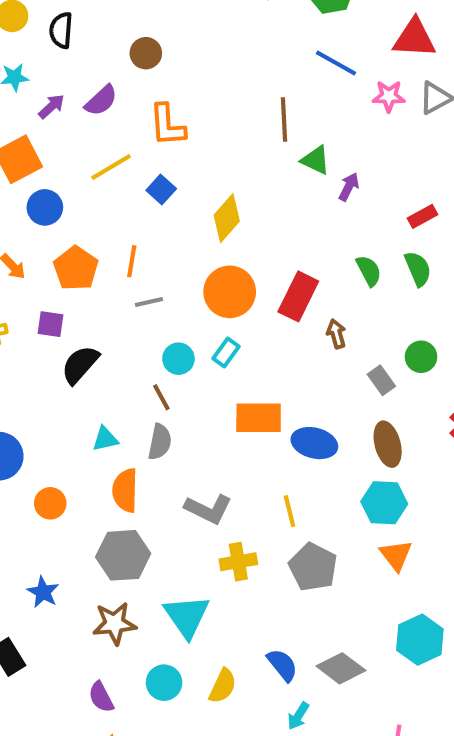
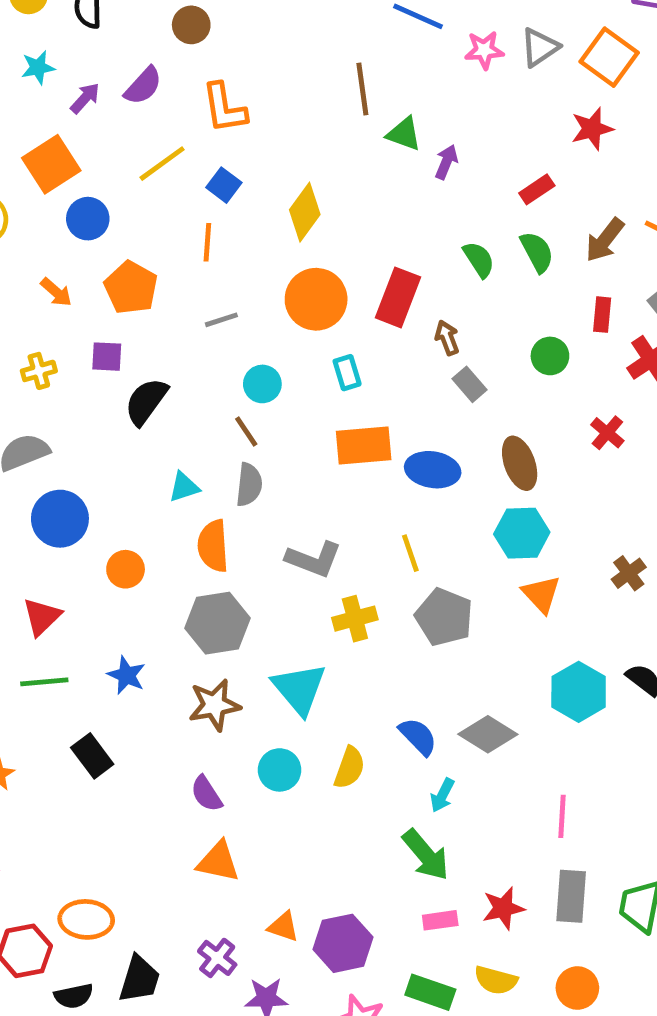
orange line: (132, 261) -> (207, 242), moved
cyan rectangle: (226, 352) -> (347, 373), moved, turned -48
gray rectangle: (381, 380) -> (469, 384), moved

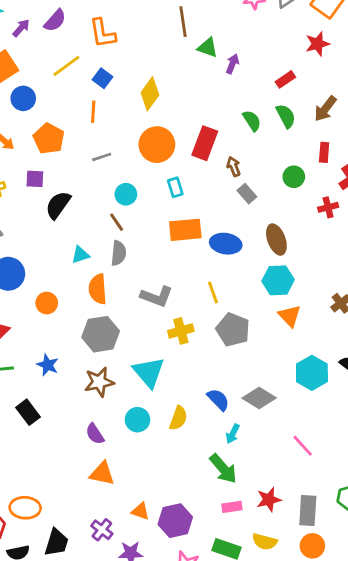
red cross: (607, 433) -> (328, 207), moved, turned 36
pink line: (562, 816) -> (303, 446), turned -45
gray rectangle: (571, 896) -> (308, 511), moved

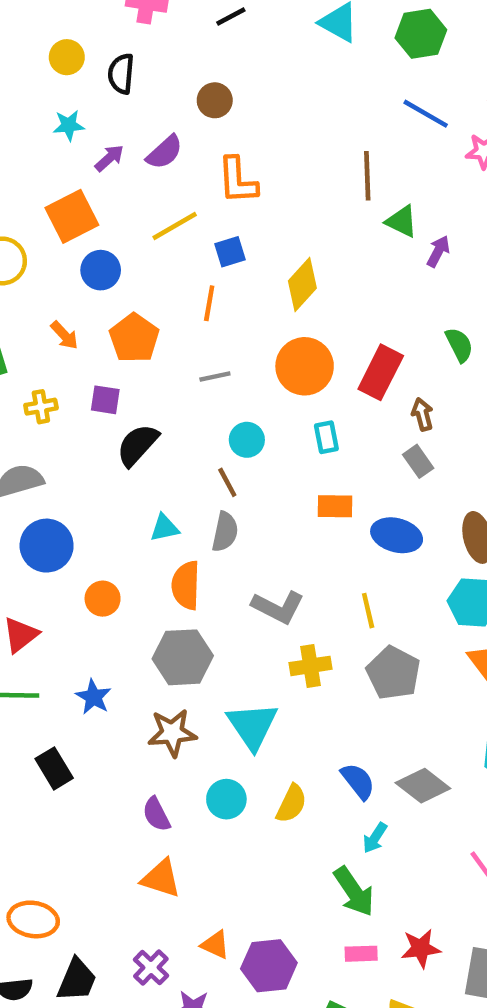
blue square: (103, 78) -> (230, 252), turned 30
gray rectangle: (247, 194) -> (418, 461), moved
orange rectangle: (185, 230) -> (335, 506), size x0.7

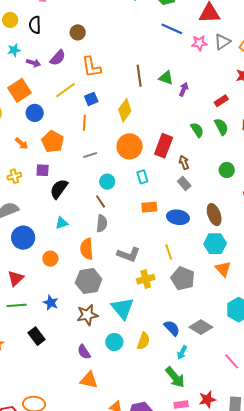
purple arrow: (109, 158) -> (34, 63), turned 64
brown line: (367, 176) -> (139, 76), moved
cyan triangle: (164, 528) -> (62, 223), moved

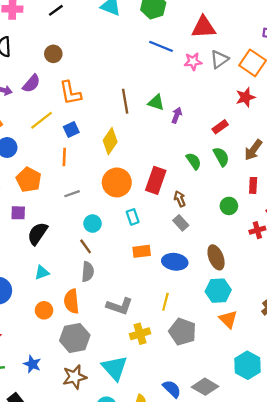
yellow line: (169, 252) -> (165, 302), turned 35
orange circle: (50, 259) -> (44, 310), moved

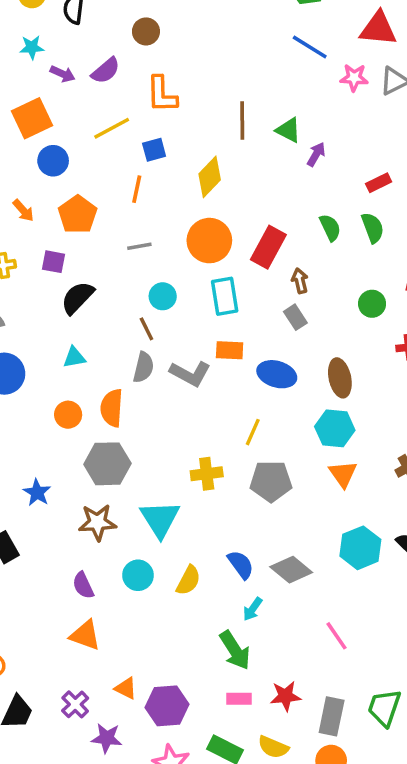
cyan rectangle: (133, 217) -> (225, 296), size x1.5
gray L-shape: (120, 306) -> (190, 374), moved
gray pentagon: (182, 332) -> (271, 481), turned -30

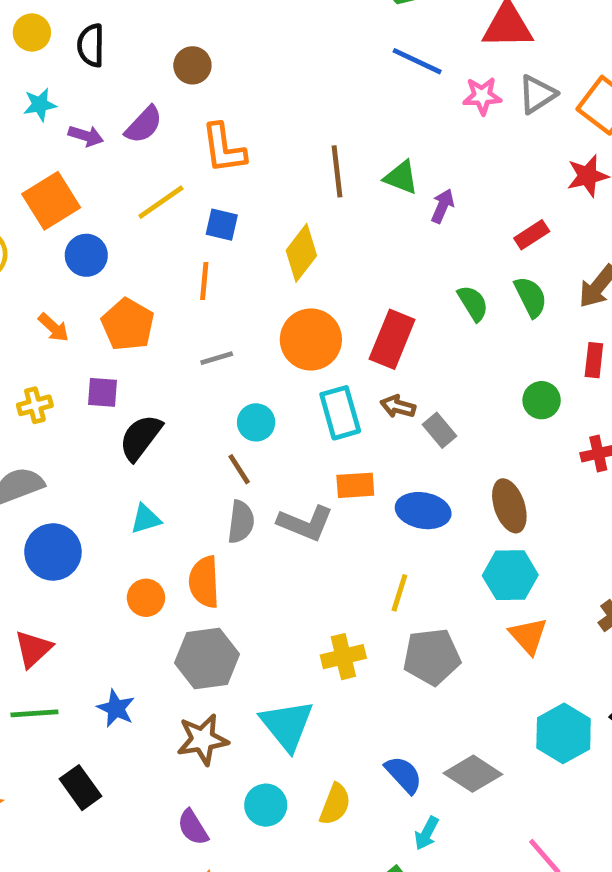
blue square: (154, 150) -> (222, 225), turned 35
brown arrow: (300, 281) -> (398, 406), moved, turned -55

